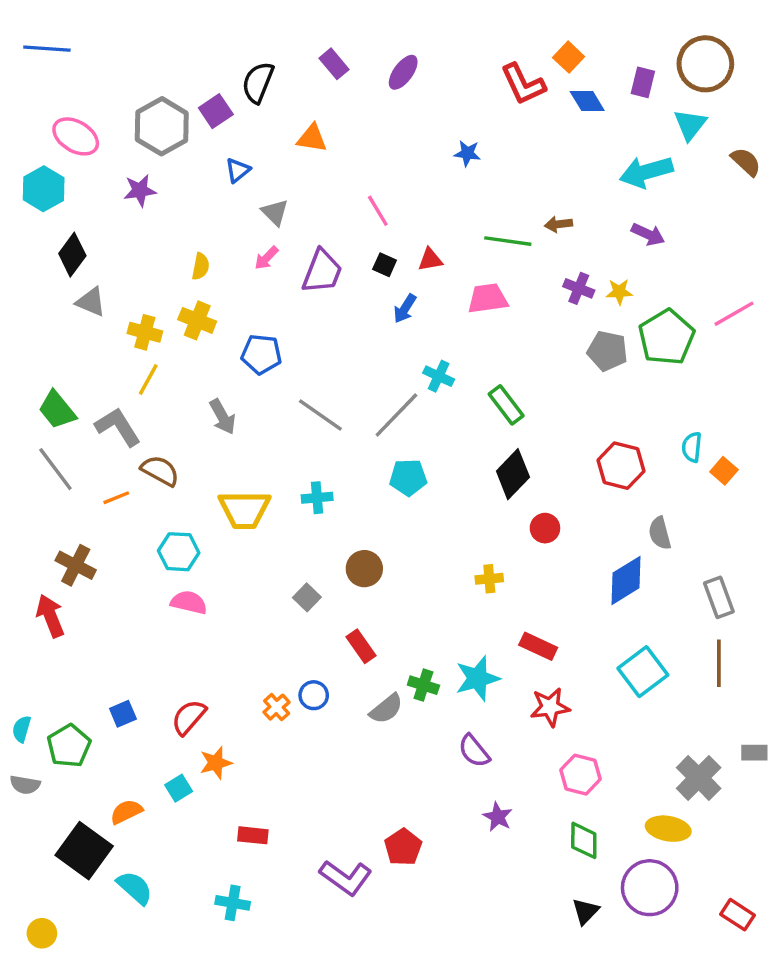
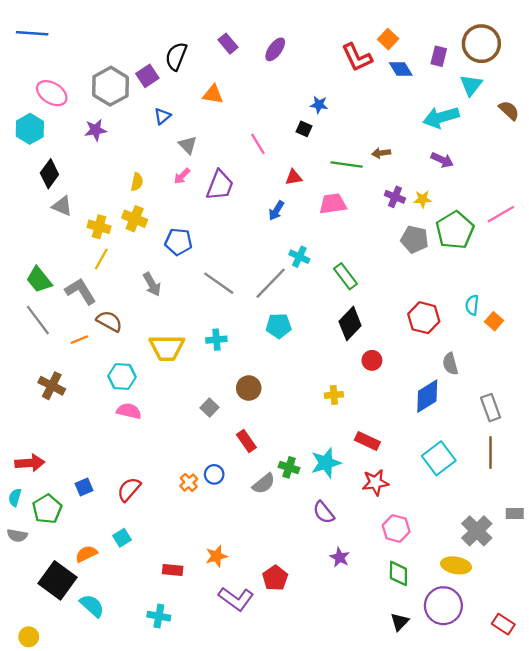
black square: (385, 265) -> (304, 129), moved
red arrow: (50, 616) -> (30, 463), moved, turned 108
orange star: (216, 763) -> (216, 556), moved

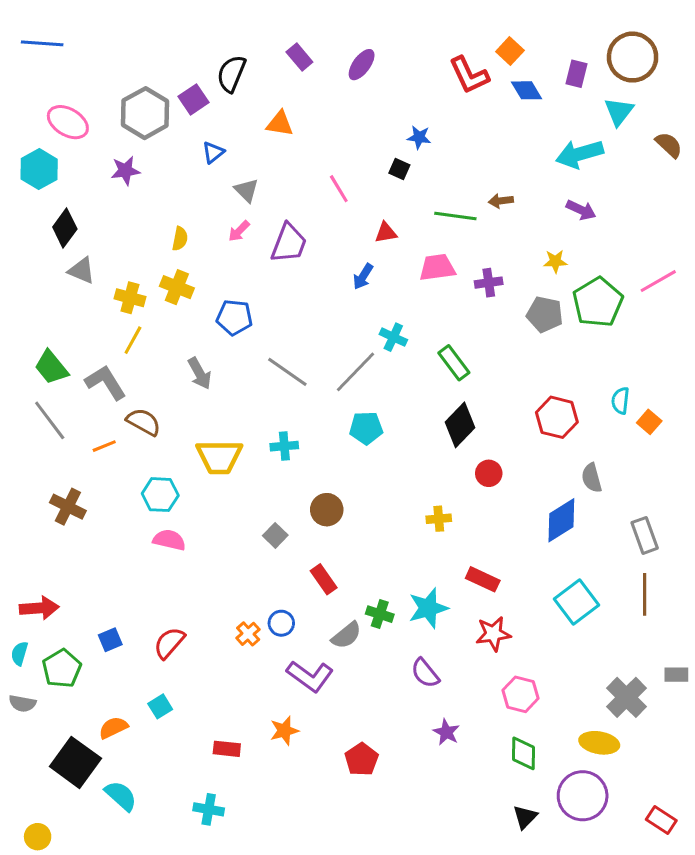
purple cross: (395, 197) -> (489, 283), moved, turned -30
purple L-shape: (236, 599) -> (310, 676), moved

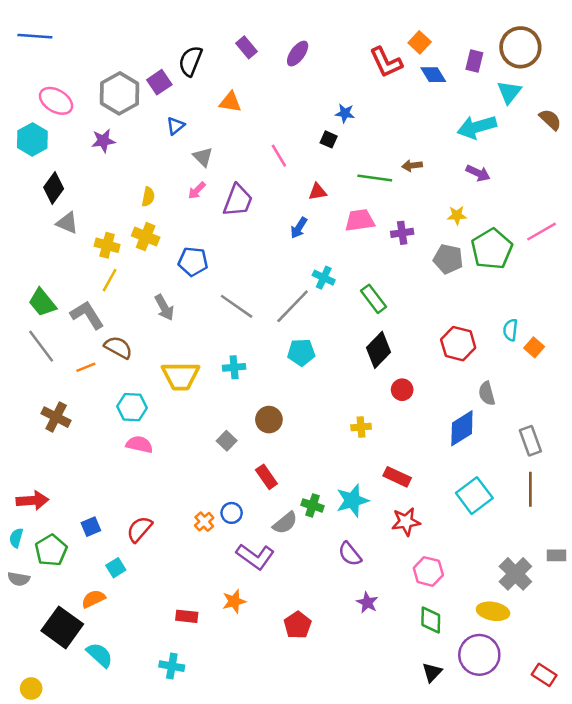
cyan square: (160, 706) -> (116, 568), moved

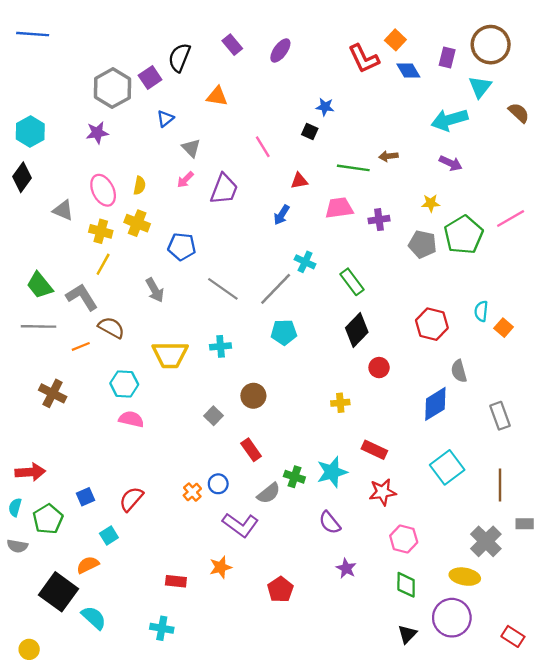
pink ellipse: (56, 101) -> (103, 190), moved, turned 32
black diamond: (54, 188) -> (22, 177), moved
gray line: (41, 346) -> (38, 326), turned -52
brown line: (530, 489) -> (500, 485), moved

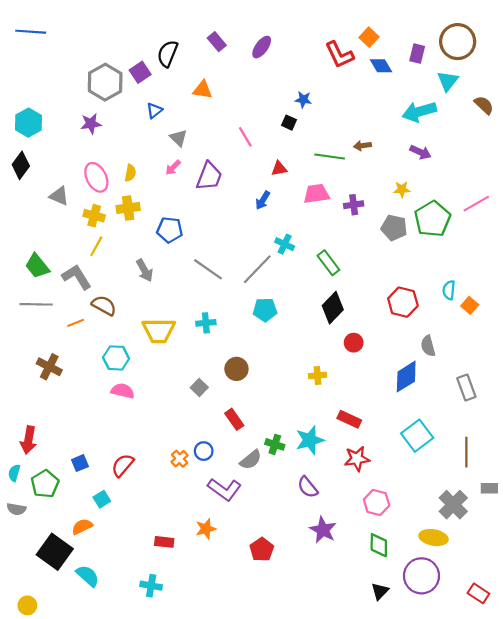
yellow cross: (137, 223) -> (128, 208), turned -30
red arrow: (30, 472) -> (28, 440), turned 104
purple star: (346, 568) -> (323, 530), size x1.4

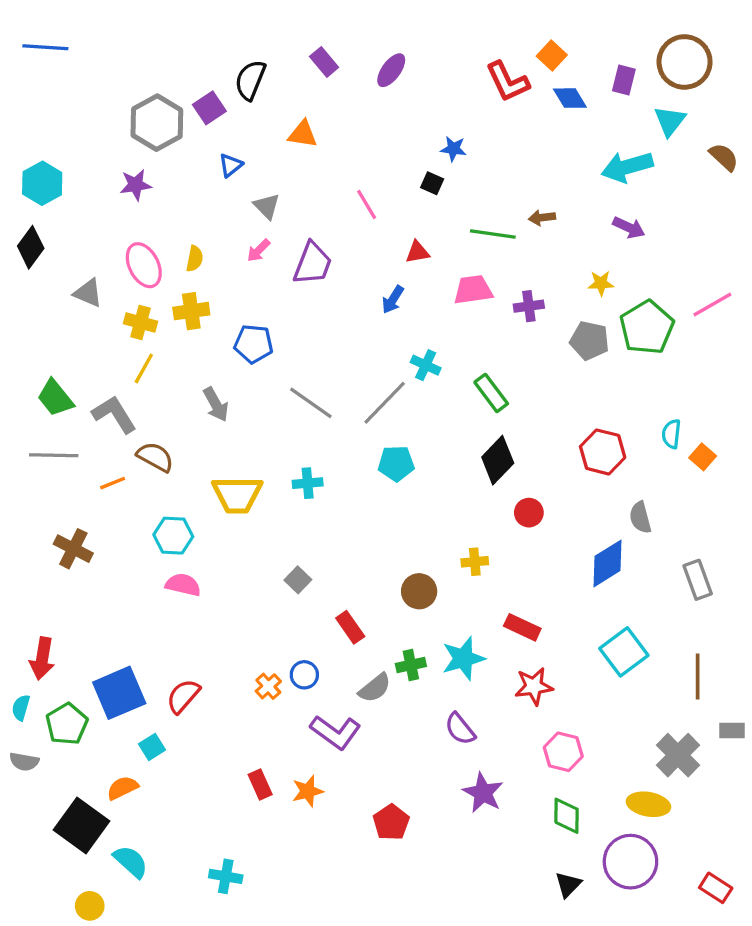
brown circle: (236, 369) -> (419, 591), moved
green cross: (275, 444) -> (411, 665), turned -30
blue square: (80, 463) -> (119, 693), size x2.0
red rectangle: (164, 542) -> (260, 785), moved, turned 60
yellow circle: (27, 605) -> (90, 906), moved

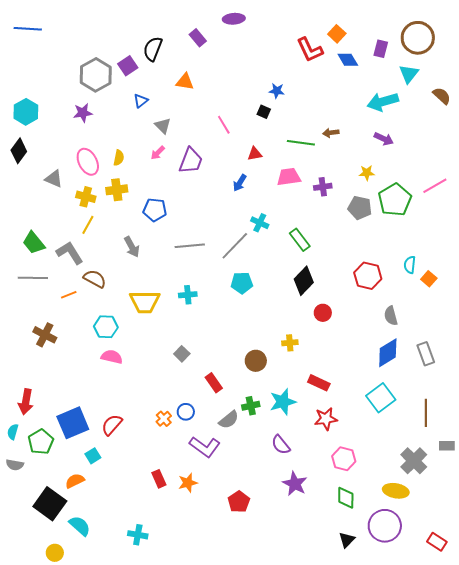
purple ellipse: (391, 70) -> (234, 19), moved, turned 50
gray line: (311, 403) -> (190, 246), turned -40
blue diamond: (608, 563) -> (388, 353), moved

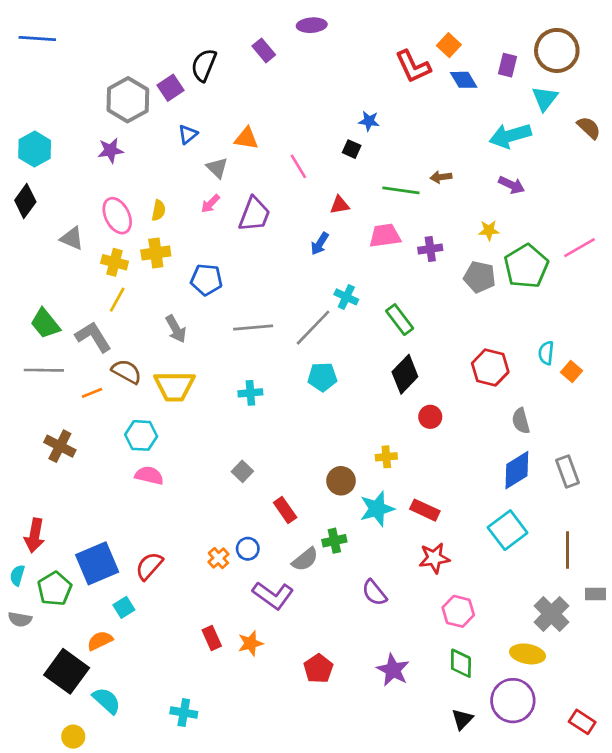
orange triangle: (185, 82) -> (246, 138), moved
yellow trapezoid: (145, 302) -> (174, 386), moved
cyan star: (283, 402) -> (377, 509), moved
purple star: (295, 484) -> (393, 670), moved

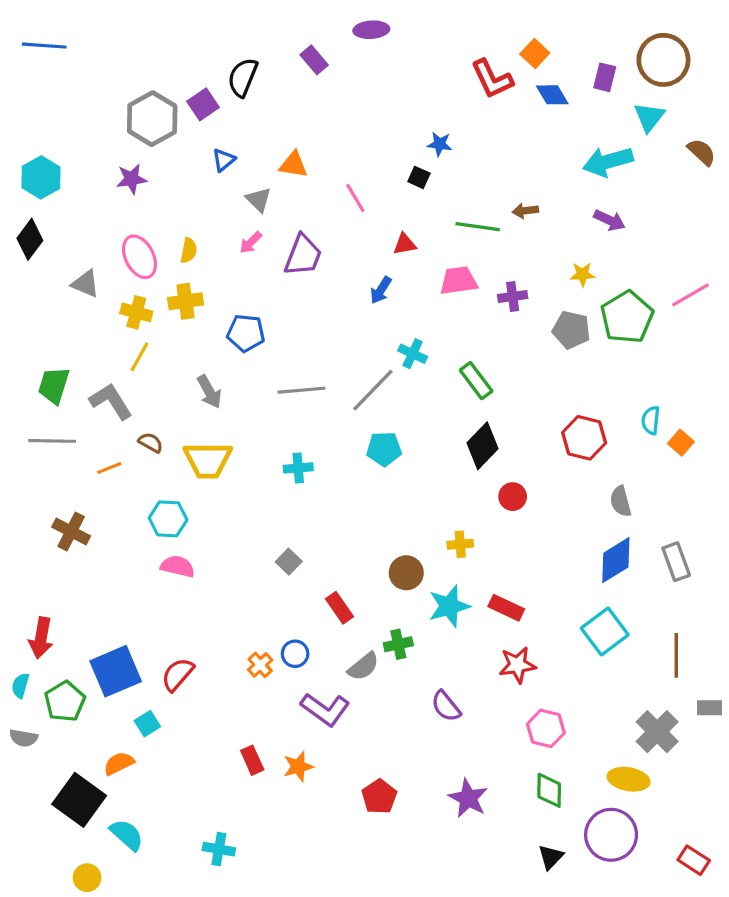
green trapezoid: (45, 324) -> (54, 385), turned 56
brown semicircle: (127, 372) -> (151, 443), size x0.7

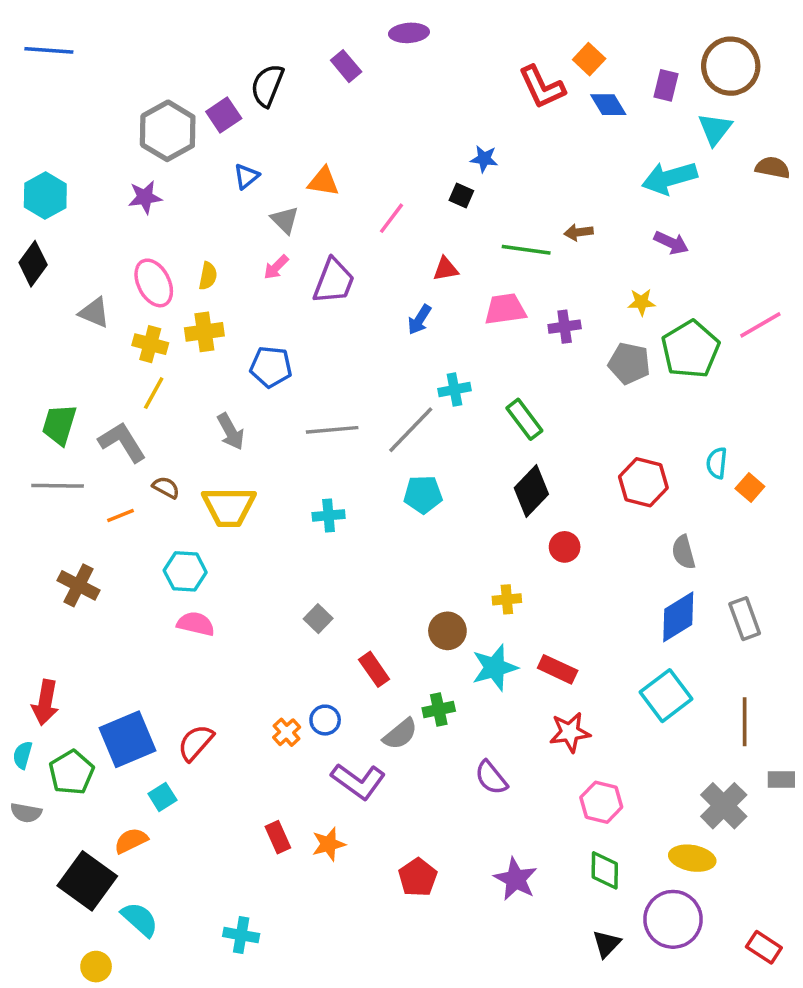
brown semicircle: (702, 152) -> (773, 168), turned -32
pink line: (355, 198) -> (391, 218), turned 68
cyan cross: (413, 354) -> (454, 390), turned -36

